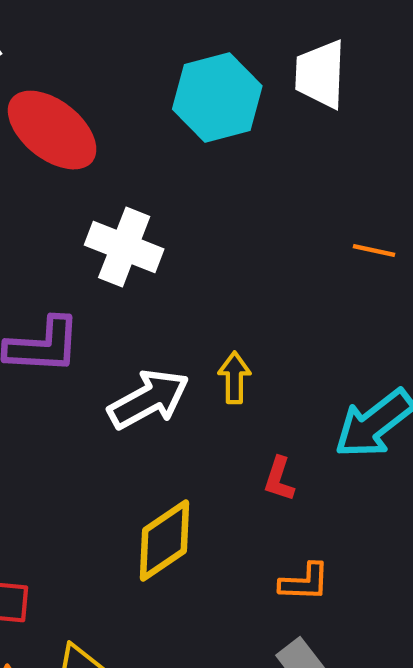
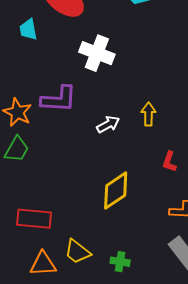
white arrow: (148, 399) -> (108, 124), size x0.6

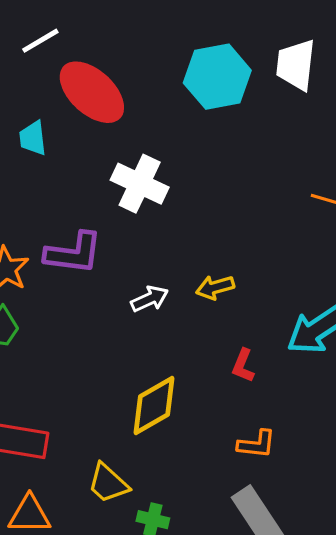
yellow arrow: (148, 114) -> (215, 287), turned -110
yellow trapezoid: (77, 252) -> (108, 483), moved

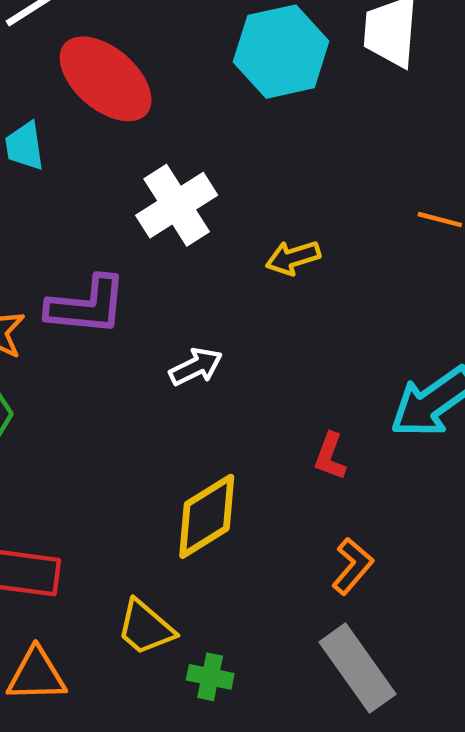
white cross: (140, 184) -> (177, 205), turned 34
yellow arrow: (215, 287) -> (293, 258), moved
orange L-shape: (257, 444) -> (353, 566), turned -54

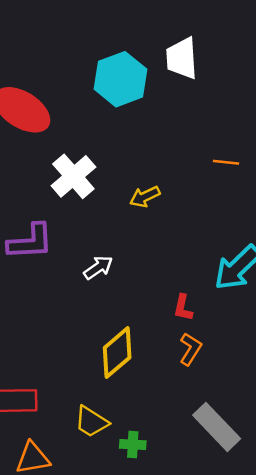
orange L-shape: (353, 566) -> (190, 349), moved

